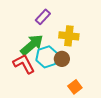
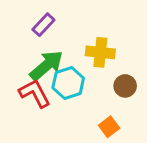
purple rectangle: (43, 17) -> (43, 25), moved
brown circle: (62, 59) -> (125, 86), moved

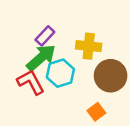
purple rectangle: (43, 25) -> (45, 36), moved
brown circle: (125, 86) -> (111, 76), size x1.6

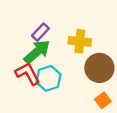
cyan hexagon: (60, 73) -> (49, 78), moved
orange square: (96, 112) -> (103, 100), moved

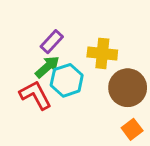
green arrow: (37, 52) -> (47, 67), size x0.7
cyan hexagon: (49, 78) -> (67, 80), moved

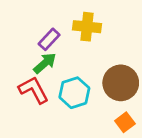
yellow cross: (102, 53) -> (87, 27), moved
cyan hexagon: (67, 80) -> (74, 93), moved

